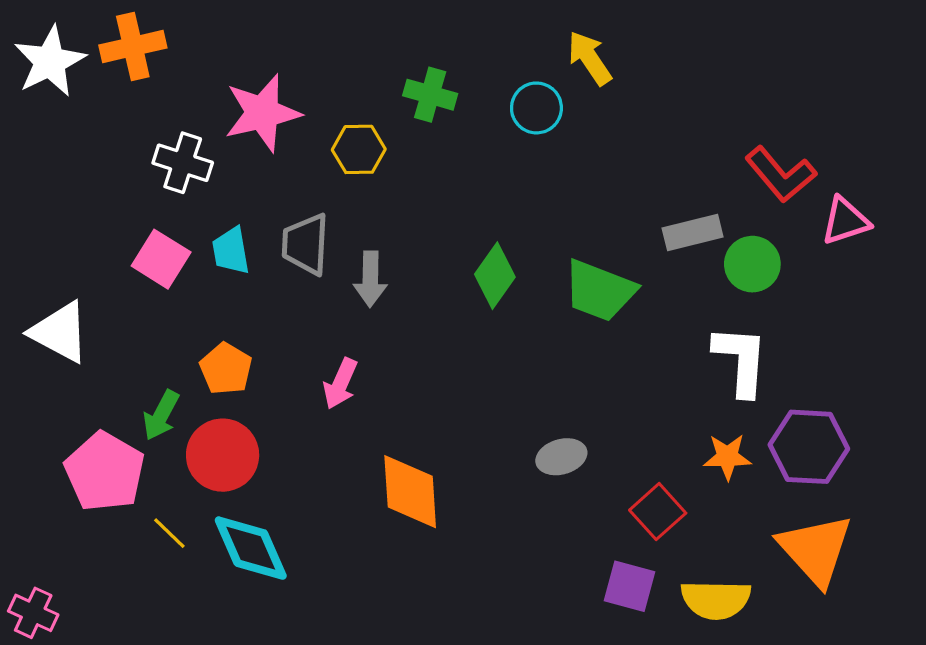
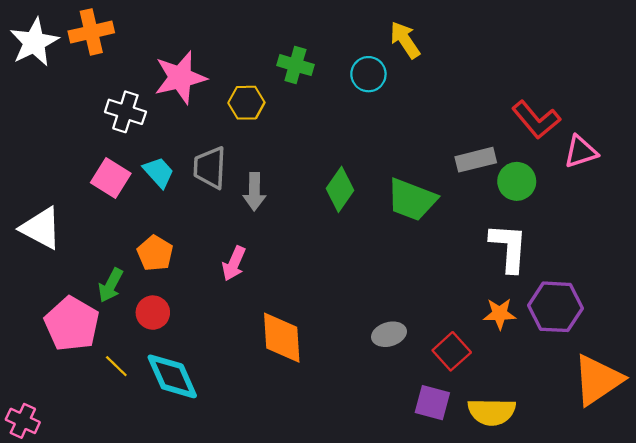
cyan trapezoid: (231, 251) -> (159, 172), turned 148
red circle: (223, 455) -> (153, 313), size x0.7
gray ellipse: (561, 457) -> (389, 334), moved
orange triangle: (815, 550) -> (598, 380), moved, turned 38

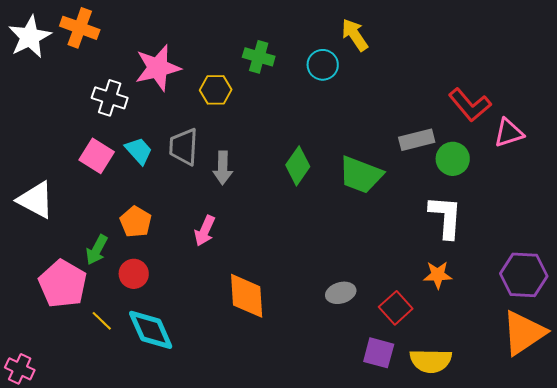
orange cross: (91, 32) -> (80, 28), turned 33
purple hexagon: (556, 307) -> (524, 275), moved

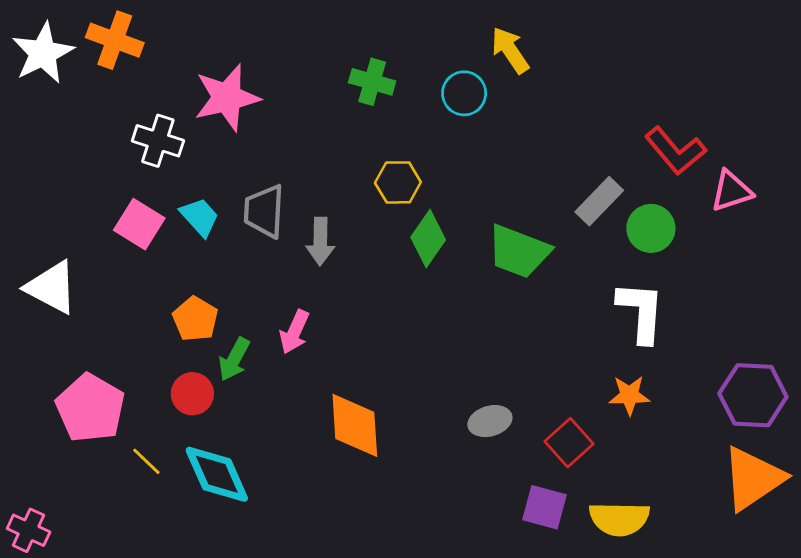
yellow hexagon: (216, 90) -> (398, 182), moved
gray rectangle: (417, 140) -> (599, 201), turned -32
green arrow: (97, 250) -> (234, 359), moved

